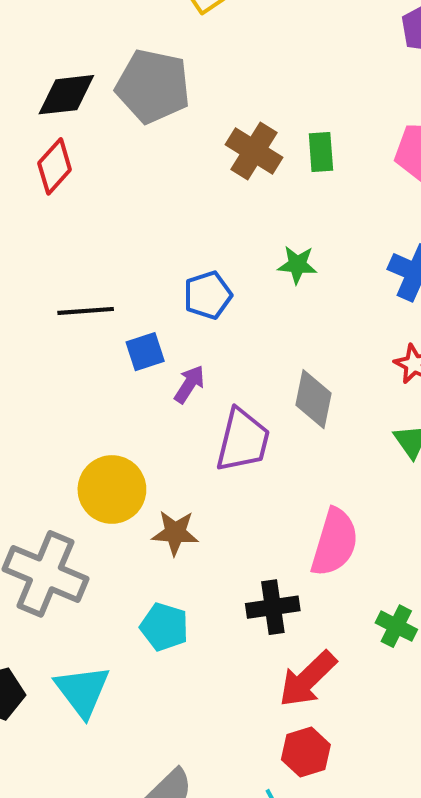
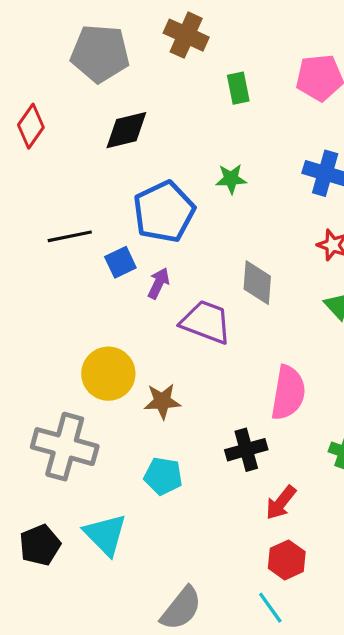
black diamond: (66, 95) -> (126, 130), moved
brown cross: (254, 151) -> (186, 35), moved
blue pentagon: (208, 295) -> (164, 212), size x1.6
purple trapezoid: (243, 440) -> (206, 322), turned -76
red arrow: (308, 679) -> (281, 503), size x0.7

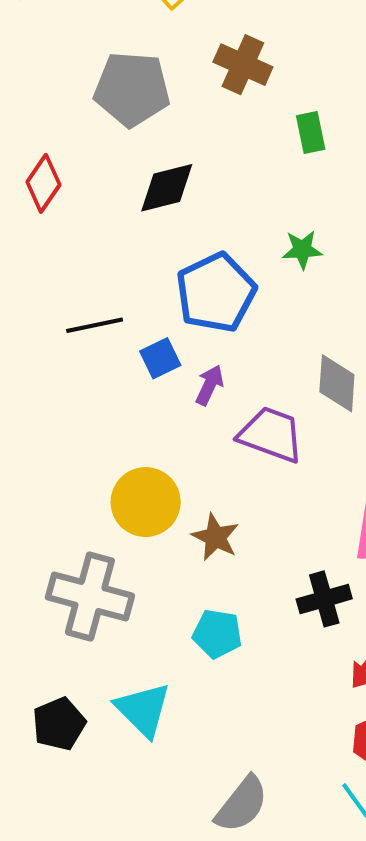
brown star: (162, 401) -> (215, 537), turned 30

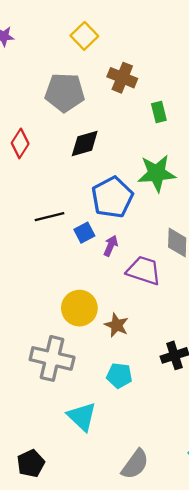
green star: (302, 250) -> (157, 173), size x1.8
black pentagon: (59, 724) -> (31, 463), moved

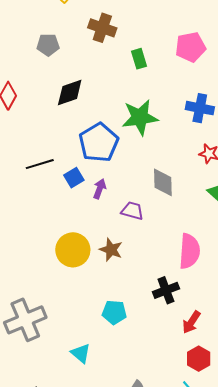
gray pentagon: (65, 92) -> (48, 45), size x0.6
purple trapezoid: (144, 270) -> (132, 211), size x0.7
brown star: (117, 325) -> (111, 250), moved
gray cross: (52, 358) -> (25, 320), moved, turned -33
cyan triangle: (82, 417) -> (81, 353), size x0.7

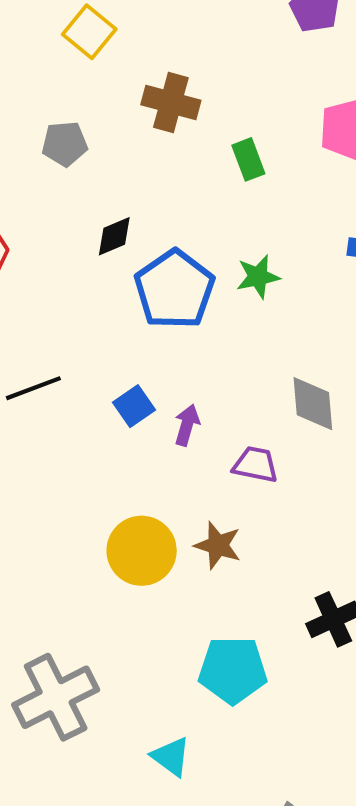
black diamond: (70, 92) -> (114, 236), size x0.7
green star: (140, 117) -> (258, 277), size x0.6
blue pentagon: (99, 143) -> (174, 289), moved
black line: (40, 164) -> (33, 388), moved
cyan pentagon: (114, 312) -> (233, 670), size x1.4

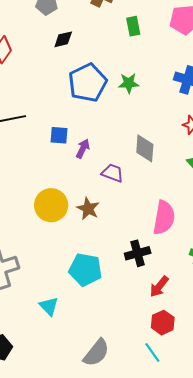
black diamond: (114, 236) -> (63, 39), moved
blue square: (134, 406) -> (59, 135), turned 30

